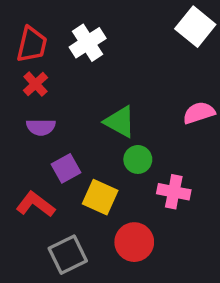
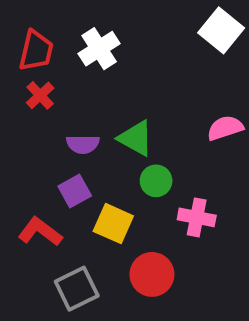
purple semicircle: (41, 127) -> (83, 144), moved

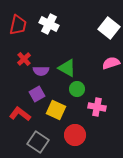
white square: (221, 30) -> (109, 28), moved
white cross: (99, 49) -> (49, 24), turned -30
red cross: (40, 95) -> (24, 59), moved
gray square: (77, 289) -> (38, 142), turned -30

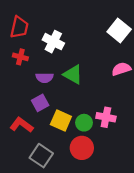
white cross: (49, 24) -> (53, 42), moved
red cross: (24, 59) -> (20, 57), moved, turned -32
green circle: (77, 89) -> (84, 123), moved

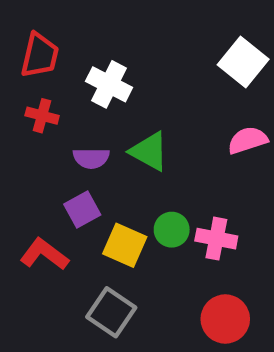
green circle: (84, 123) -> (172, 230), moved
red circle: (82, 148) -> (225, 319), moved
gray square: (41, 156) -> (111, 312), moved

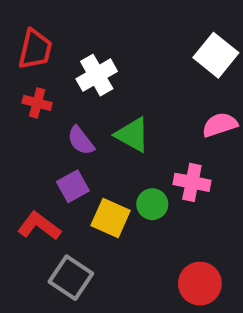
white cross: (109, 84) -> (97, 75), turned 33
purple semicircle: (91, 158) -> (81, 141), turned 52
pink cross: (216, 239) -> (192, 182), moved
gray square: (111, 312) -> (71, 278), moved

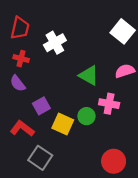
green triangle: (132, 135) -> (89, 75), moved
purple semicircle: (81, 141) -> (18, 83), moved

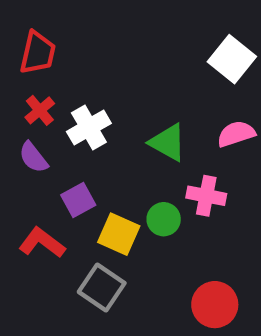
white cross: (55, 43) -> (89, 127), moved
red cross: (21, 59) -> (40, 110), turned 35
gray square: (40, 158) -> (102, 288), moved

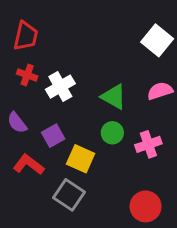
red cross: (40, 110) -> (27, 75), turned -30
purple semicircle: (33, 157) -> (17, 123), moved
pink cross: (206, 196) -> (148, 144), moved, turned -30
green circle: (164, 219) -> (112, 133), moved

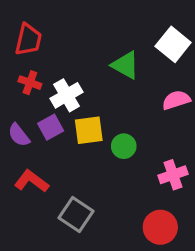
green triangle: (114, 97) -> (125, 65), moved
purple square: (53, 136) -> (51, 127), moved
pink cross: (148, 144) -> (173, 175), moved
yellow square: (81, 159) -> (89, 130), moved, turned -32

